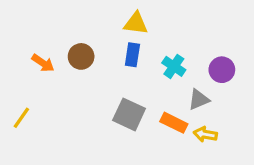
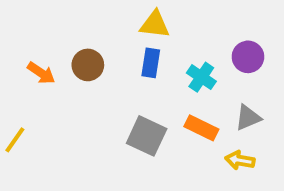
purple circle: (222, 70) -> (248, 57), moved
gray triangle: (199, 100) -> (248, 118), moved
orange rectangle: (174, 123) -> (201, 128), moved

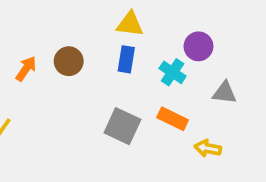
purple circle: (248, 57) -> (199, 46), moved
orange arrow: (41, 73) -> (26, 69), turned -90
gray triangle: (248, 118) -> (224, 93), moved, turned 30

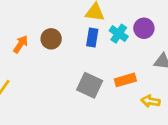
cyan cross: (173, 72) -> (119, 34), moved
orange rectangle: (173, 119) -> (125, 80), turned -42

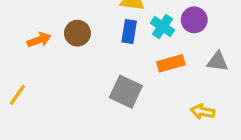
orange arrow: (21, 44) -> (39, 40), turned 36
orange rectangle: (125, 80) -> (171, 63), moved

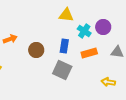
blue rectangle: (129, 32) -> (64, 46), moved
brown circle: (77, 33) -> (36, 50), moved

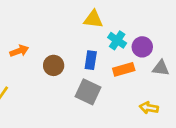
purple circle: (103, 27) -> (142, 47), moved

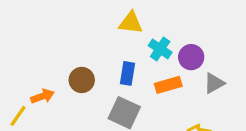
orange arrow: (19, 51) -> (43, 96), moved
gray triangle: (161, 68) -> (214, 83), turned -36

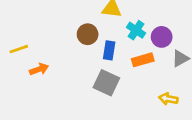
brown circle: (82, 80) -> (88, 34), moved
yellow line: (18, 116) -> (19, 49), moved, turned 36

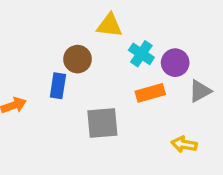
blue rectangle: (109, 50) -> (58, 86), moved
gray square: (106, 83) -> (102, 123), turned -30

